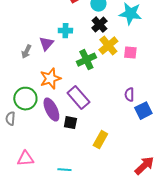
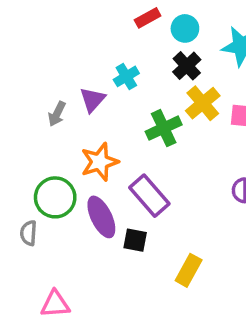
cyan cross: (65, 31) -> (126, 76), turned -32

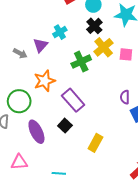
gray arrow: (57, 114) -> (20, 53), turned -88
purple ellipse: (101, 217) -> (36, 132), moved
black square: (135, 240) -> (65, 126), turned 32

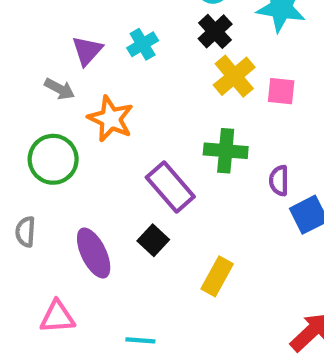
purple triangle: (40, 45) -> (87, 51), moved
green cross: (81, 62) -> (226, 151), moved, turned 30
orange star: (45, 81) -> (111, 119), moved, turned -30
green circle: (19, 101) -> (53, 159), moved

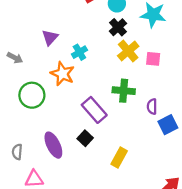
cyan cross: (143, 44) -> (79, 52), moved
gray arrow: (59, 89) -> (15, 58), moved
gray semicircle: (25, 232) -> (17, 152), moved

